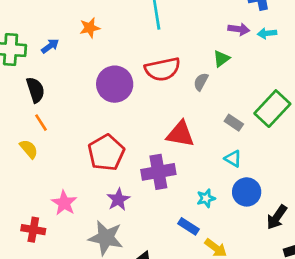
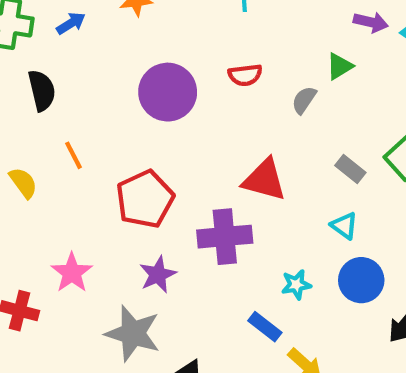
red semicircle: (163, 69) -> (245, 75), size x0.6
orange line: (41, 123) -> (73, 155), moved

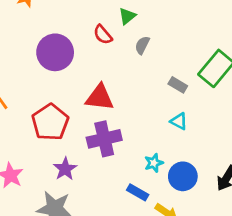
green triangle: (340, 66) -> (127, 16), moved
red semicircle: (245, 75) -> (103, 35), turned 65
red triangle: (264, 180) -> (100, 97), moved
blue circle: (361, 280) -> (183, 176), moved

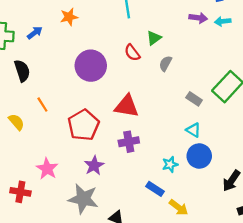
purple cross: (104, 139) -> (129, 142), size x0.7
blue circle: (183, 176) -> (199, 156), moved

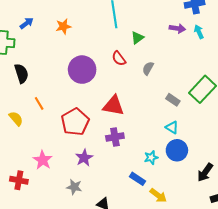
cyan arrow: (223, 21) -> (199, 32), turned 72
blue arrow: (35, 33) -> (27, 23), moved
green triangle: (154, 38) -> (137, 38), moved
gray star: (83, 199) -> (74, 187), size x0.6

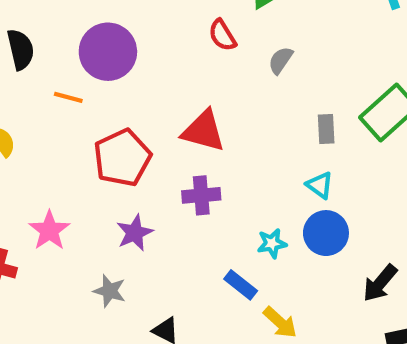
purple circle: (82, 70) -> (108, 52), moved
gray rectangle: (173, 100) -> (326, 129), turned 48
orange line: (39, 103) -> (68, 97), moved, turned -48

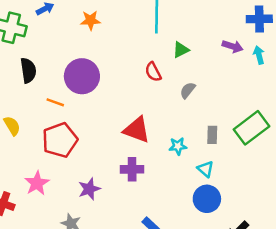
red pentagon: (122, 158) -> (60, 140), moved
cyan star: (272, 243) -> (178, 146), moved

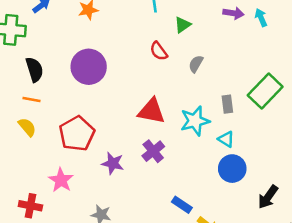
orange line: (55, 102) -> (32, 100), moved
cyan star: (178, 146) -> (195, 121), size x1.6
purple cross: (132, 169) -> (153, 151), turned -30
purple star: (89, 189) -> (113, 163), moved, turned -30

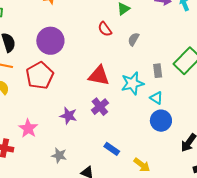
red pentagon: (77, 134) -> (40, 76), moved
blue rectangle: (182, 205) -> (112, 149), moved

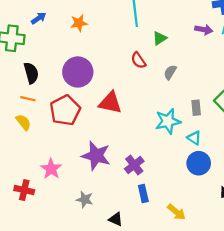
red triangle: (99, 76) -> (110, 103), moved
purple cross: (100, 107) -> (134, 165), moved
purple star: (68, 116) -> (96, 156), size x1.5
blue rectangle: (112, 149) -> (143, 194), turned 42

